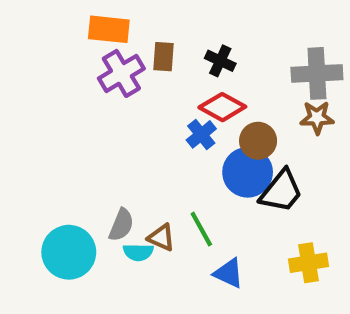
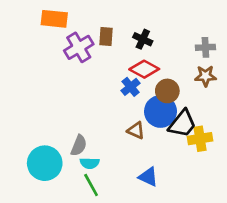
orange rectangle: (109, 29) -> (54, 19), moved
gray cross: (317, 73) -> (205, 47), size x0.6
green line: (201, 229) -> (91, 185), moved
brown triangle: (161, 237) -> (136, 130), moved
yellow cross: (309, 263) -> (200, 139), moved

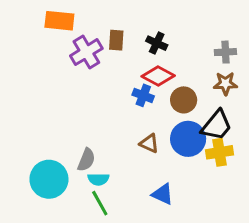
blue cross: (131, 87) -> (143, 95), turned -30
blue circle: (161, 111) -> (188, 139), moved
black trapezoid: (182, 124) -> (217, 125), moved

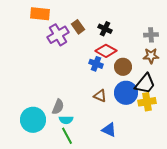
brown rectangle: (116, 40) -> (78, 27), turned -40

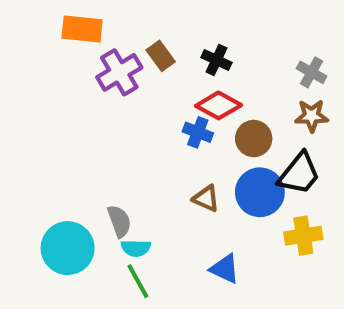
gray cross: (151, 35) -> (312, 72), turned 32
yellow cross: (147, 102) -> (303, 236), moved
gray semicircle: (58, 107) -> (119, 221), turned -42

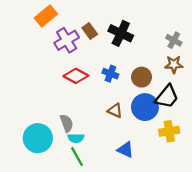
orange rectangle: (82, 29) -> (46, 16), turned -45
black cross: (216, 60) -> (121, 33), size x1.5
red diamond: (219, 105) -> (76, 76), moved

